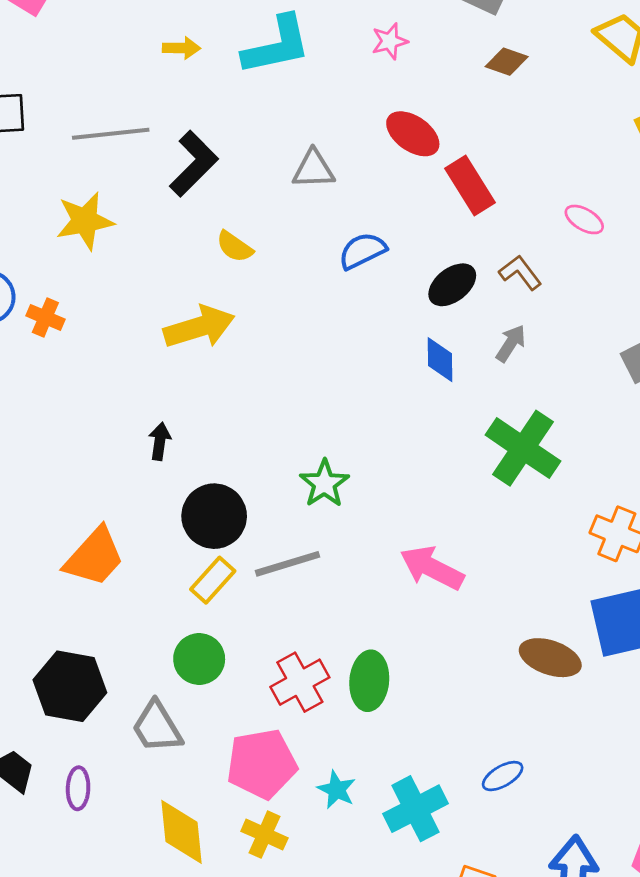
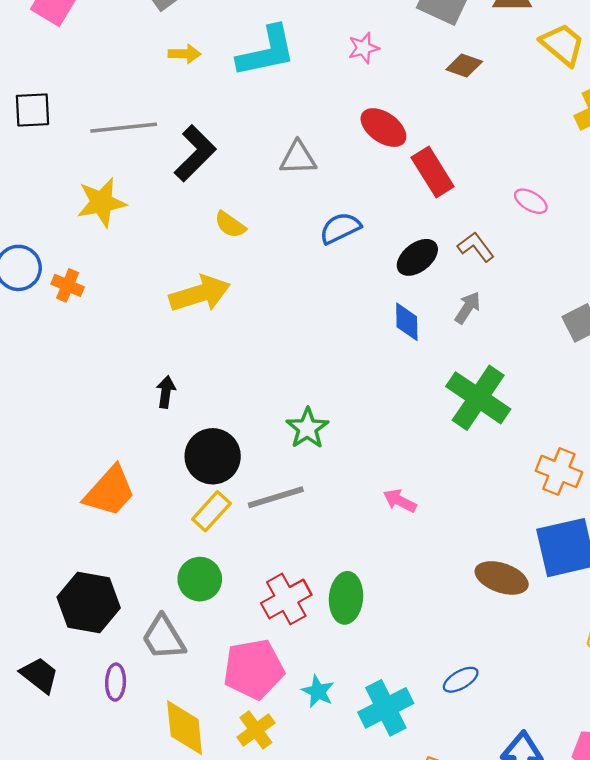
pink arrow: (432, 568) -> (400, 501), size x0.6
purple ellipse: (78, 788) -> (116, 682), moved
yellow cross: (264, 835) -> (256, 730), turned 30

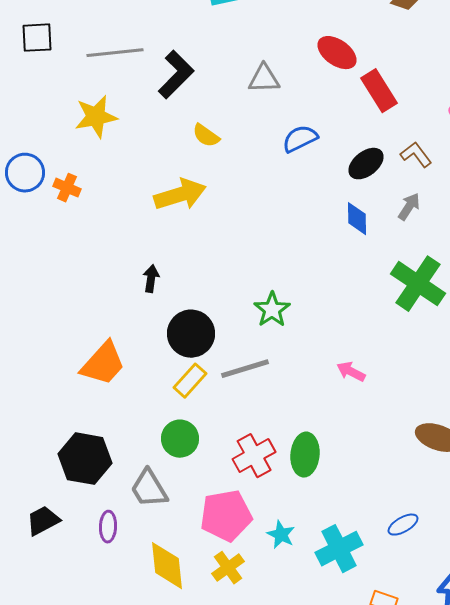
black trapezoid: (39, 675) -> (43, 521), turned -66

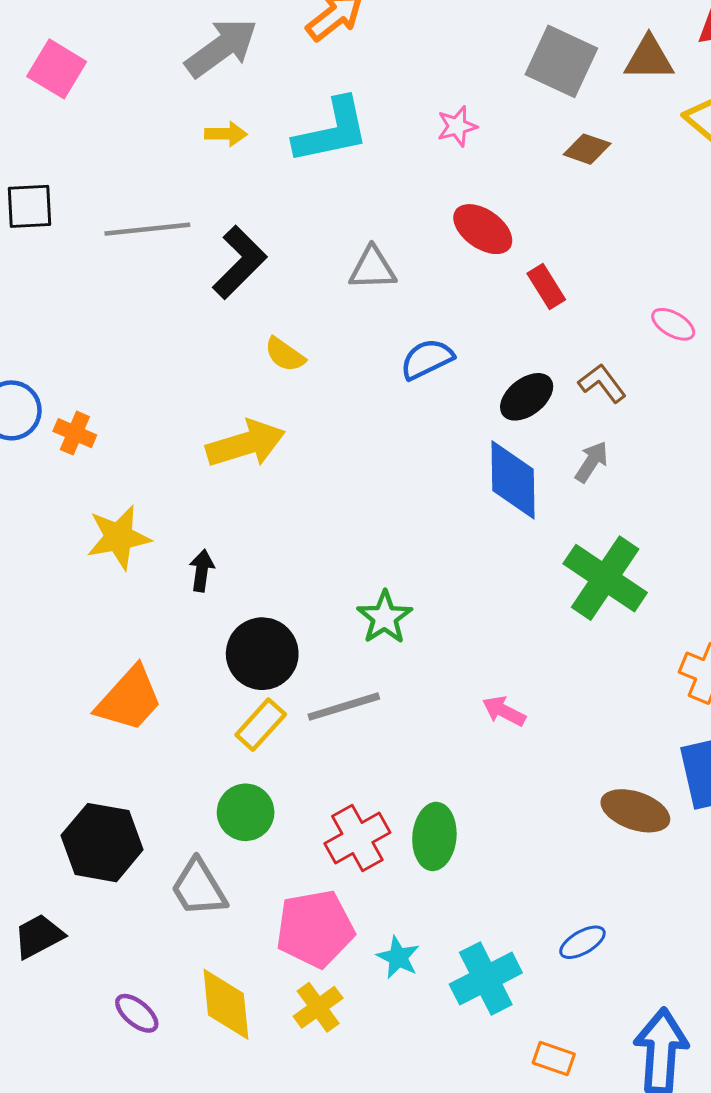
red rectangle: (379, 91) -> (546, 287), size x0.7
yellow star: (96, 117) -> (119, 537), moved
blue diamond: (357, 219) -> (513, 480), size x1.6
purple ellipse: (108, 527) -> (137, 1013), moved, turned -52

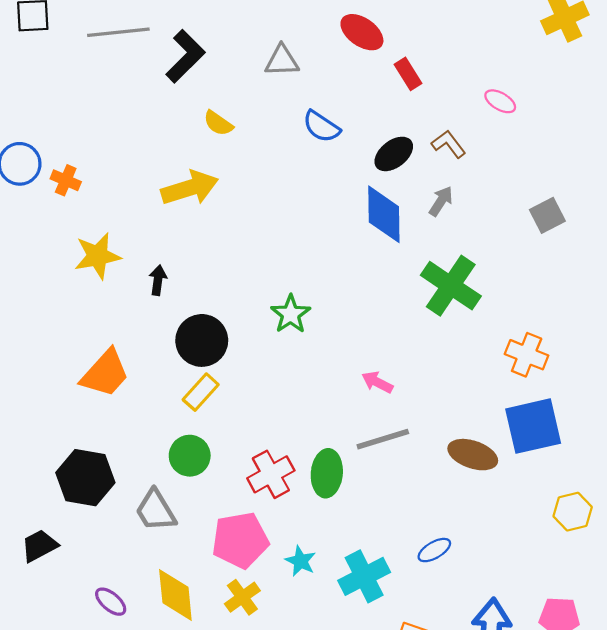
blue semicircle: (427, 359) -> (321, 127), turned -120
gray line: (344, 707) -> (383, 439), moved

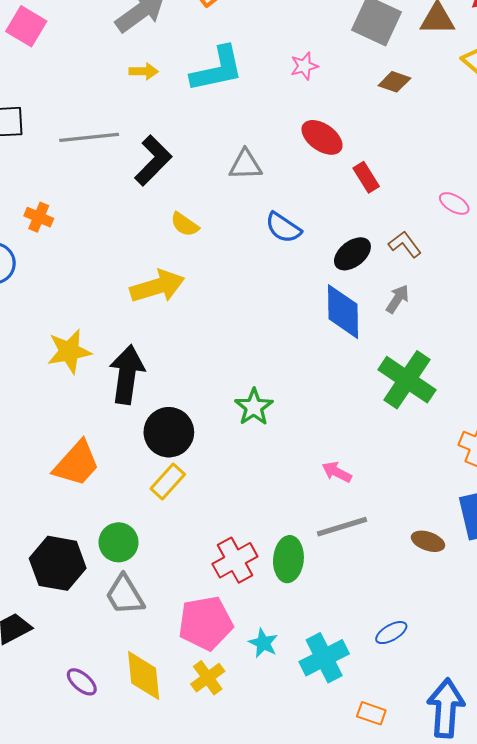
orange cross: (66, 180) -> (39, 217), moved
black arrow: (158, 280) -> (127, 374), size x2.0
brown ellipse: (473, 455) -> (428, 541), size x0.7
green circle: (190, 456) -> (118, 542), moved

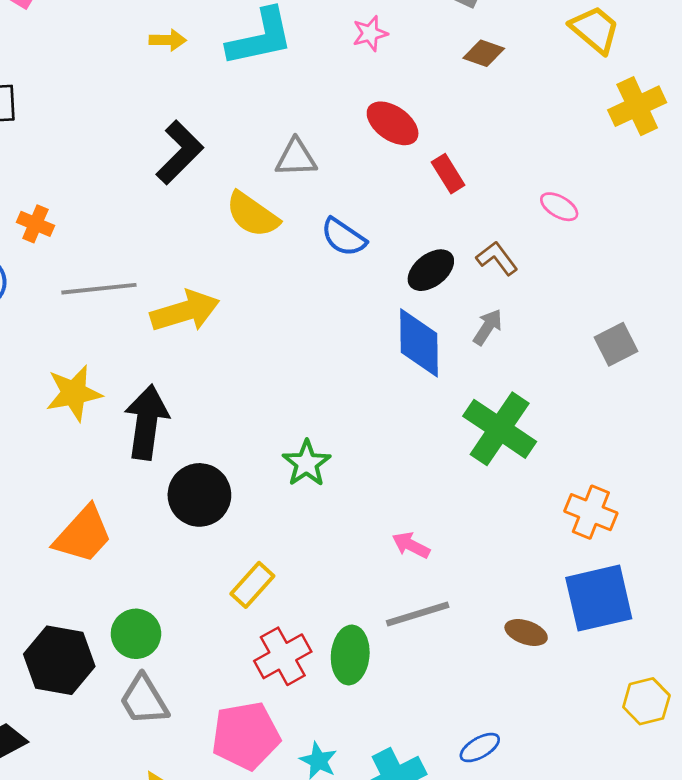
gray line: (89, 137) -> (99, 289), moved
yellow semicircle: (185, 224) -> (252, 215), moved, size x1.5
yellow rectangle: (168, 481) -> (252, 585), moved

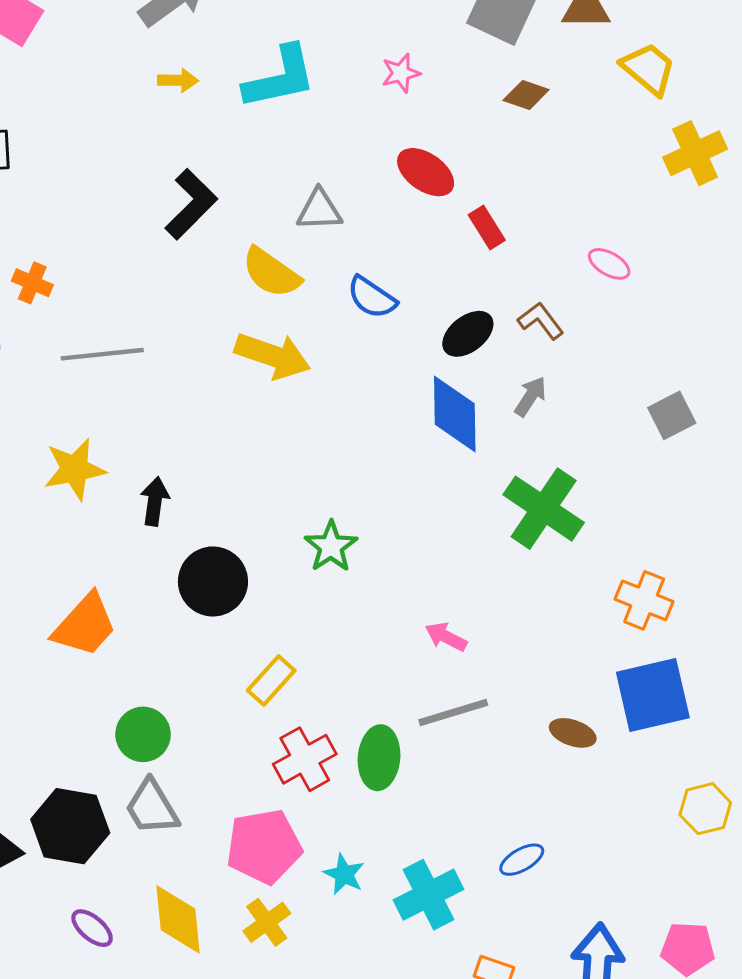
yellow arrow: (185, 311) -> (273, 356), moved, turned 36
black arrow: (147, 422) -> (155, 501), size x0.6
black hexagon: (59, 660) -> (70, 826), moved

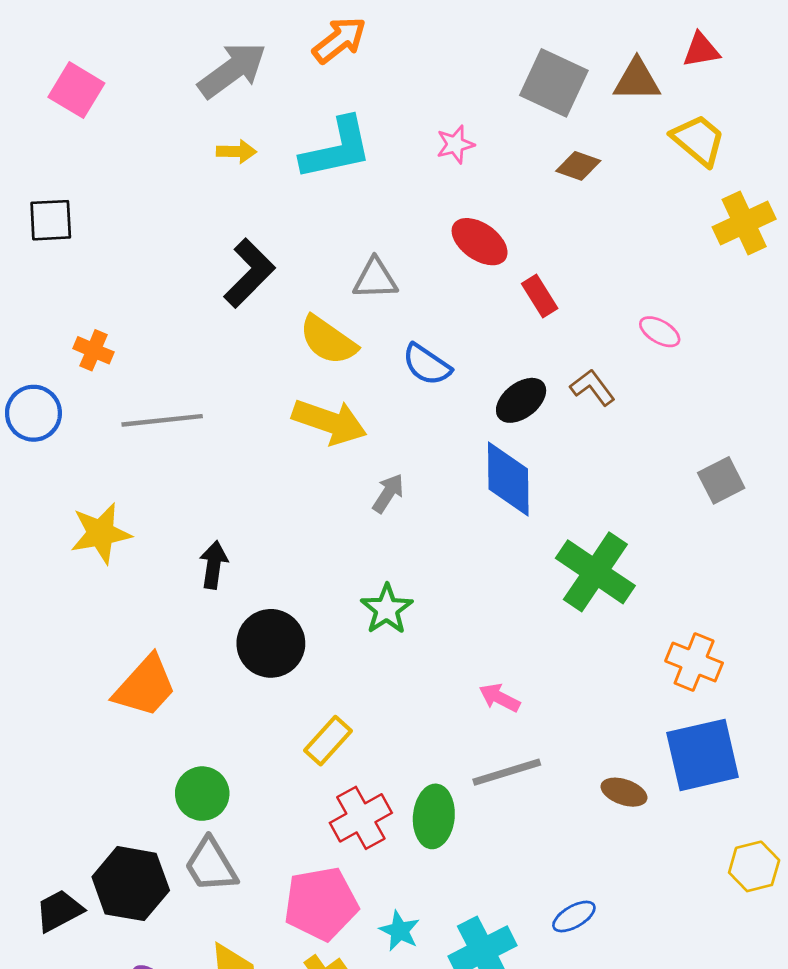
gray arrow: (530, 396) -> (388, 493), moved
yellow star: (75, 469) -> (101, 533), moved

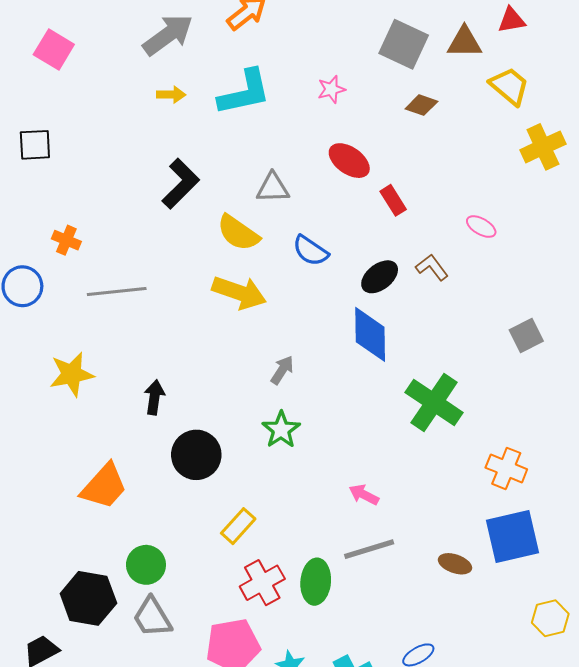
gray arrow: (388, 493) -> (282, 370), moved
black hexagon: (131, 884) -> (88, 598), moved

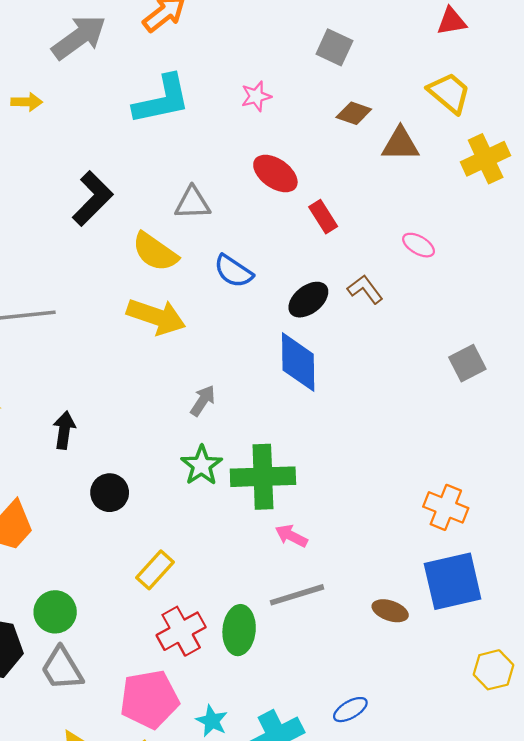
brown triangle: (464, 42) -> (400, 144), moved
gray square: (404, 44) -> (334, 47), size x0.7
yellow arrow: (171, 95) -> (27, 102), moved
green cross: (434, 403) -> (263, 477), moved, turned -36
black circle: (196, 455) -> (110, 493), size x0.7

